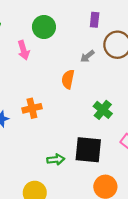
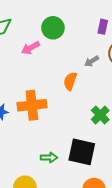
pink arrow: (24, 50) -> (30, 48), turned 72
orange cross: (32, 108) -> (32, 105), size x1.5

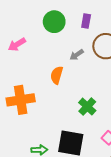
green circle: (53, 28) -> (54, 22), moved

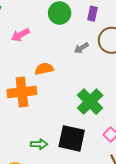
orange semicircle: (57, 75) -> (44, 69), moved, turned 60
green cross: (87, 107) -> (90, 102), size x1.4

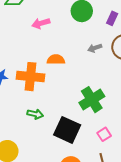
green arrow: (39, 144) -> (35, 114), moved

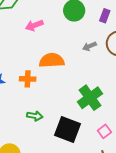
orange semicircle: (56, 60) -> (52, 60), size x1.4
orange cross: (31, 77) -> (28, 79), size x0.6

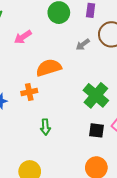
green arrow: (35, 116) -> (45, 127), turned 91
black square: (67, 129) -> (96, 130), moved, size x0.6

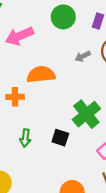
pink arrow: (23, 37) -> (19, 36), size x1.4
black square: (96, 130) -> (60, 138), moved

